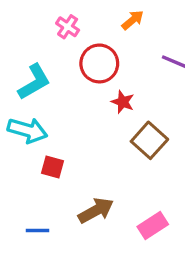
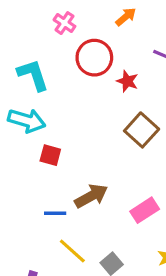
cyan L-shape: (34, 82) -> (33, 75), turned -78
red star: (123, 102) -> (127, 81), moved
blue line: (37, 231) -> (55, 213), moved

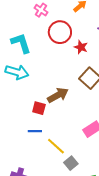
red square: (50, 155) -> (39, 108), moved
brown arrow: (91, 196) -> (58, 95), moved
yellow line: (72, 251) -> (56, 146), moved

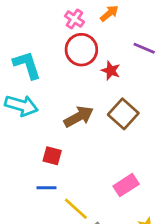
pink cross: (41, 10) -> (74, 19), moved
brown arrow: (58, 95) -> (79, 117), moved

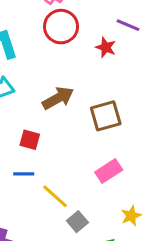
red star: (111, 71) -> (106, 47), moved
brown square: (123, 114) -> (106, 116), moved, turned 32

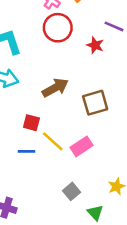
pink rectangle: (109, 171) -> (81, 146), moved
yellow line: (55, 196) -> (53, 141), moved

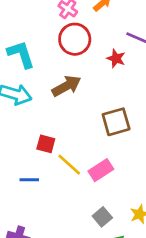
brown arrow: (55, 88) -> (66, 86), moved
blue line: (26, 151) -> (29, 180), moved
gray square: (71, 191) -> (102, 217), moved

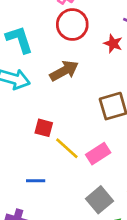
blue line: (29, 180) -> (36, 181), moved
gray square: (102, 217) -> (99, 200), size x1.4

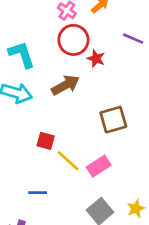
red star: (113, 44) -> (96, 59), moved

